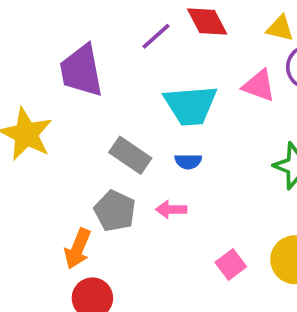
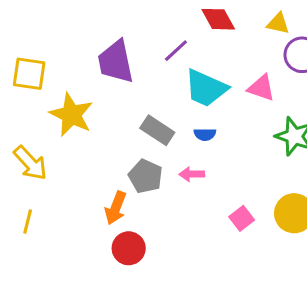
purple line: (156, 36) -> (176, 51), moved
pink triangle: (259, 86) -> (261, 88), moved
cyan trapezoid: (191, 105) -> (206, 88), turned 30

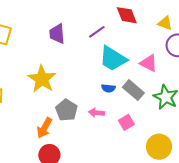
purple trapezoid: (116, 62) -> (57, 34), size x0.7
yellow star: (71, 115) -> (42, 79), moved
gray rectangle: (157, 130) -> (133, 90), moved
pink square: (242, 218) -> (126, 122), moved

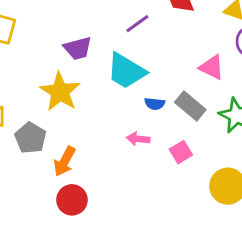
purple trapezoid: (57, 34) -> (78, 48), moved, turned -100
cyan trapezoid: (113, 59) -> (126, 71), moved
gray pentagon: (66, 110) -> (30, 138), moved

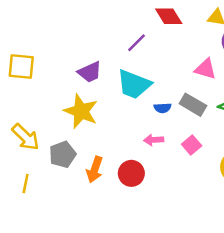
gray pentagon: (30, 138) -> (63, 154), turned 30
red circle: (72, 200) -> (131, 173), moved

